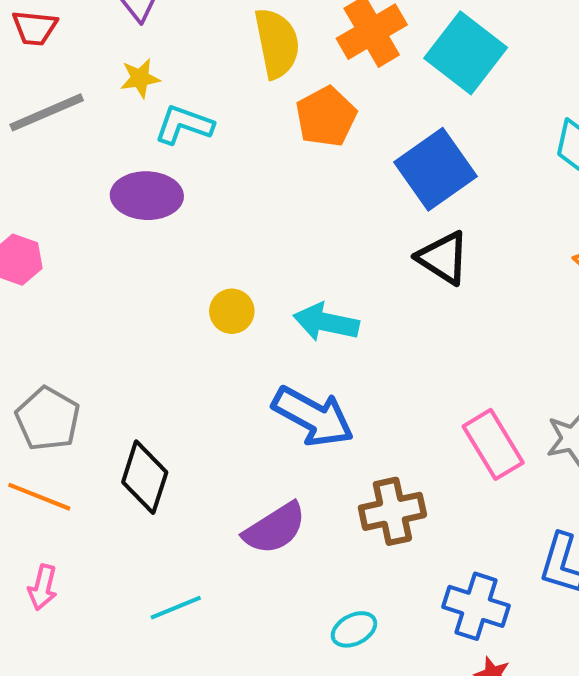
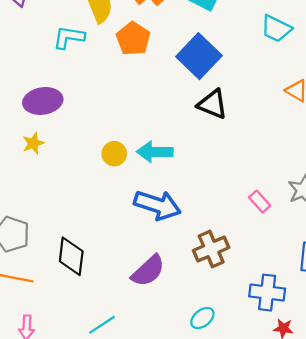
yellow star: (140, 78) -> (33, 143), moved
cyan L-shape: (184, 125) -> (69, 37), moved
yellow circle: (232, 311) -> (114, 154), moved
pink rectangle: (493, 444) -> (260, 202), size x0.6

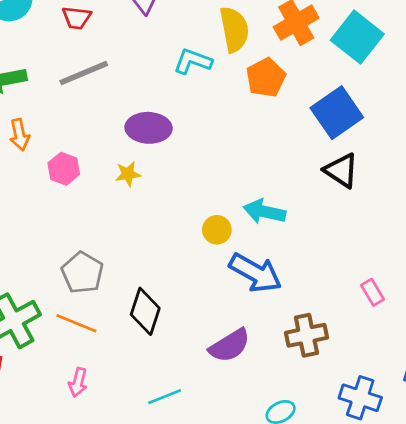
yellow circle: (114, 154) -> (217, 230), moved

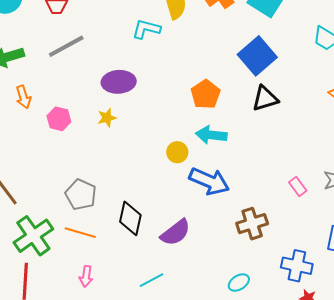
orange pentagon: (266, 78) -> (206, 94), moved
black triangle: (341, 170) -> (265, 98), turned -44
purple semicircle: (230, 346) -> (175, 233), moved

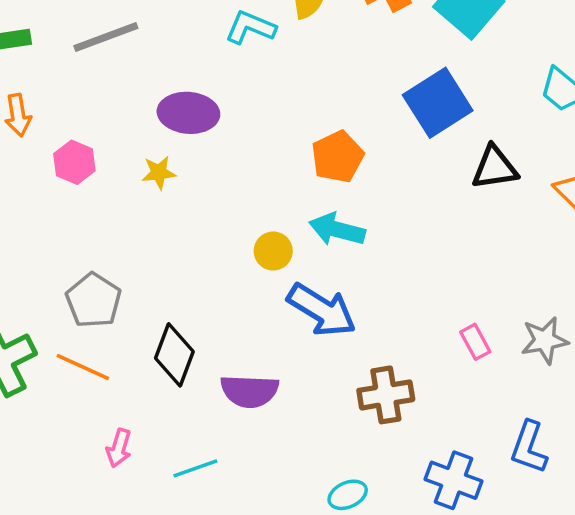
black triangle: (265, 98) -> (495, 168), moved
purple semicircle: (175, 233) -> (249, 391), turned 32
pink arrow: (86, 276) -> (119, 448), moved

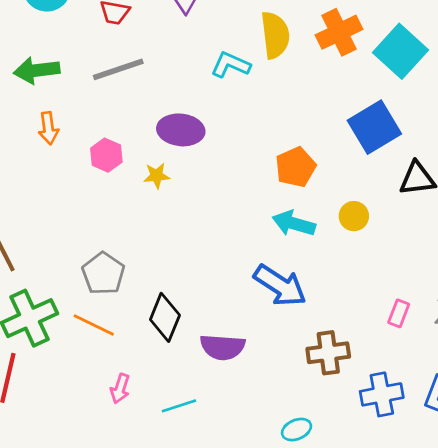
pink hexagon: (74, 162) -> (106, 155), moved
yellow circle: (273, 251) -> (354, 216), moved
pink rectangle: (475, 342) -> (399, 313), turned 48
blue cross: (454, 480) -> (382, 394), moved, turned -33

